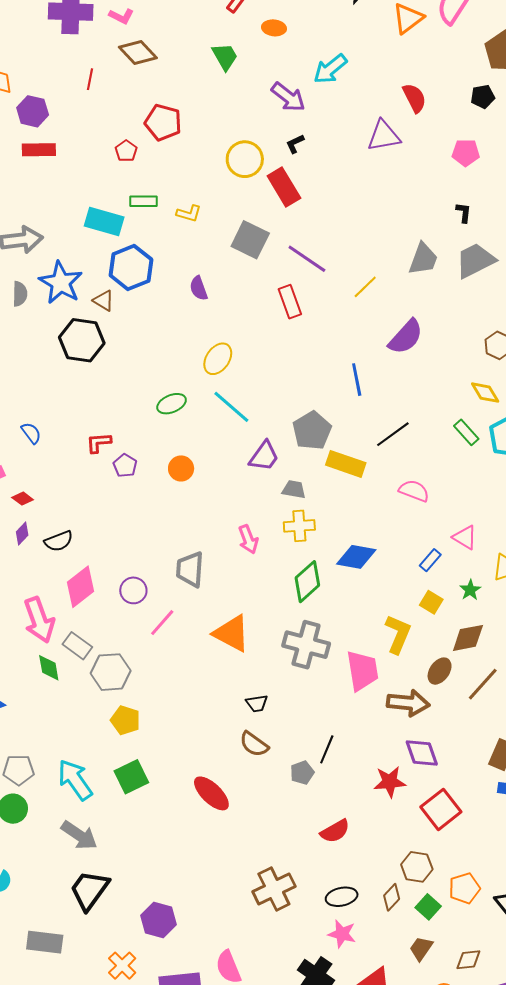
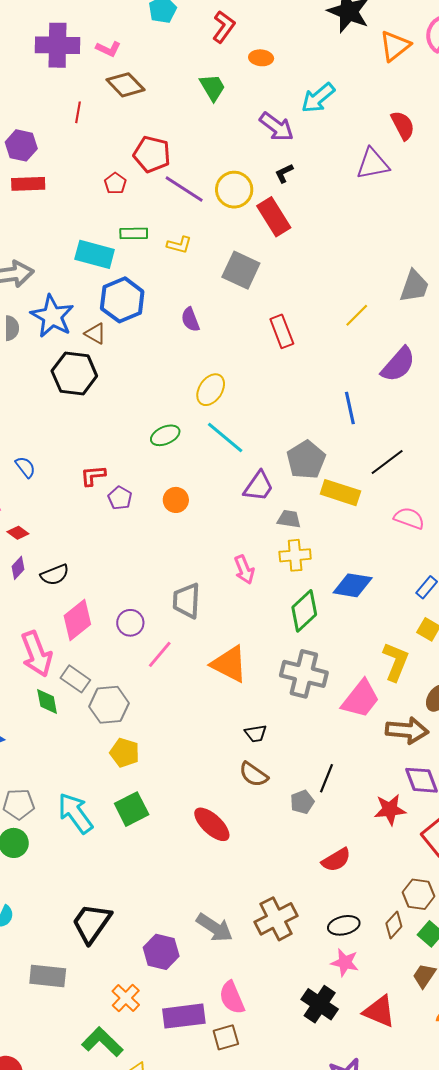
purple line: (307, 259) -> (184, 189), moved
pink trapezoid: (362, 671) -> (361, 699), turned 48
gray arrow: (79, 835) -> (214, 928), moved

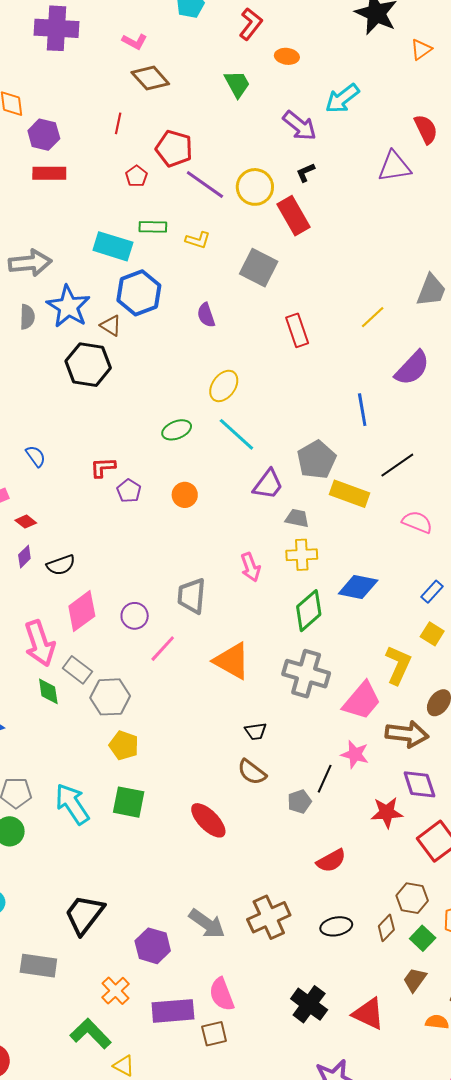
purple cross: (57, 45) -> (56, 28), moved
orange triangle: (395, 46) -> (421, 49), size x0.7
red line: (78, 112) -> (118, 123), moved
green square: (132, 809) -> (129, 802), turned 36
pink star: (345, 962) -> (355, 754), moved

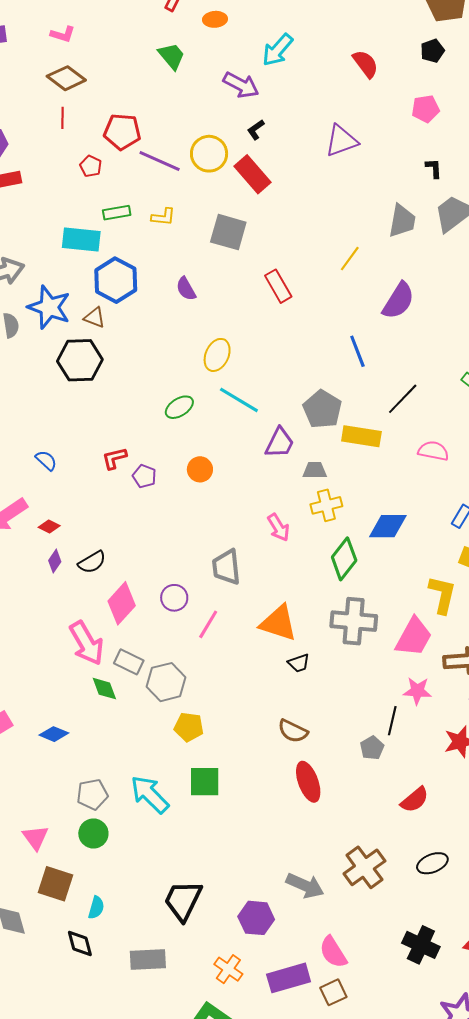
brown diamond: (150, 78) -> (66, 78), moved
purple triangle: (394, 167) -> (341, 141), moved
black trapezoid: (256, 731) -> (299, 663), moved
brown semicircle: (252, 772) -> (293, 731), moved
red ellipse: (208, 820) -> (308, 782), moved, turned 36

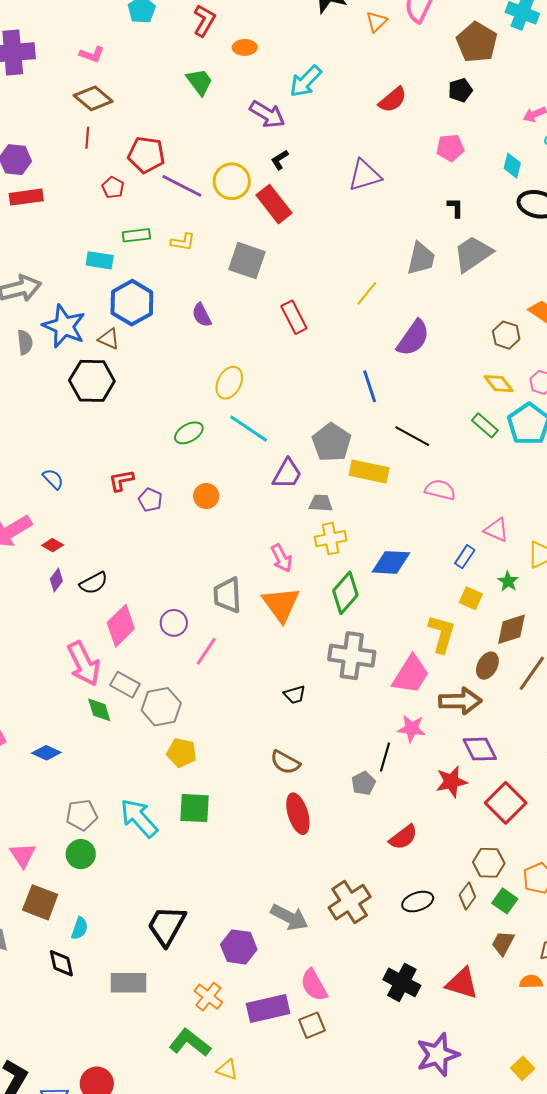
red semicircle: (365, 64) -> (393, 100), turned 84
cyan rectangle: (81, 240) -> (100, 260), size x0.7
black line: (403, 399) -> (412, 436), turned 72
orange triangle: (278, 623) -> (281, 604), moved, turned 33

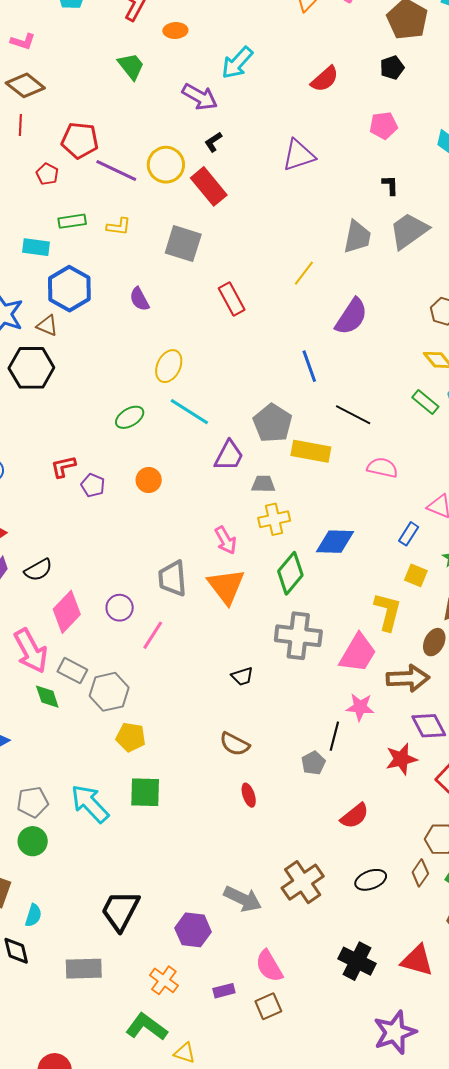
red ellipse: (298, 814) -> (249, 795), size x0.6
purple rectangle: (268, 1008) -> (224, 991), size x0.5

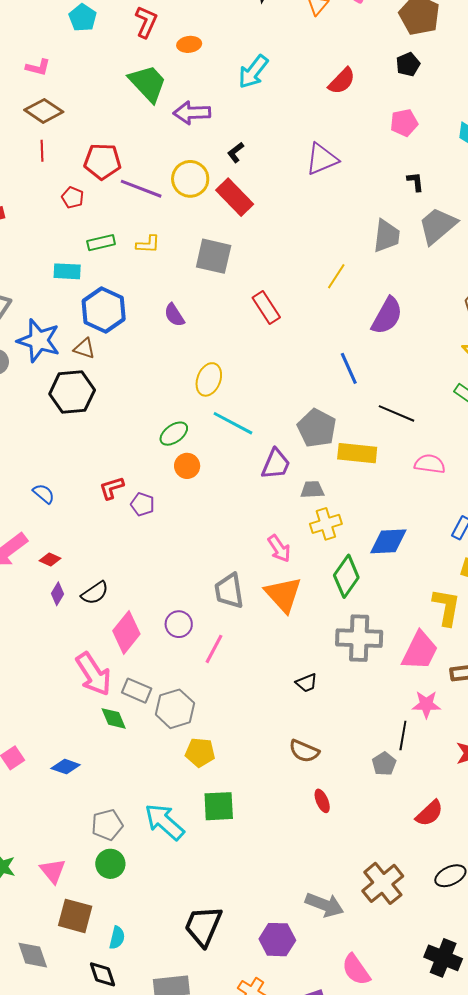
green trapezoid: (131, 66) -> (148, 83), size x1.4
purple arrow: (200, 97) -> (192, 113), moved, turned 153
orange circle: (149, 480) -> (187, 466), moved

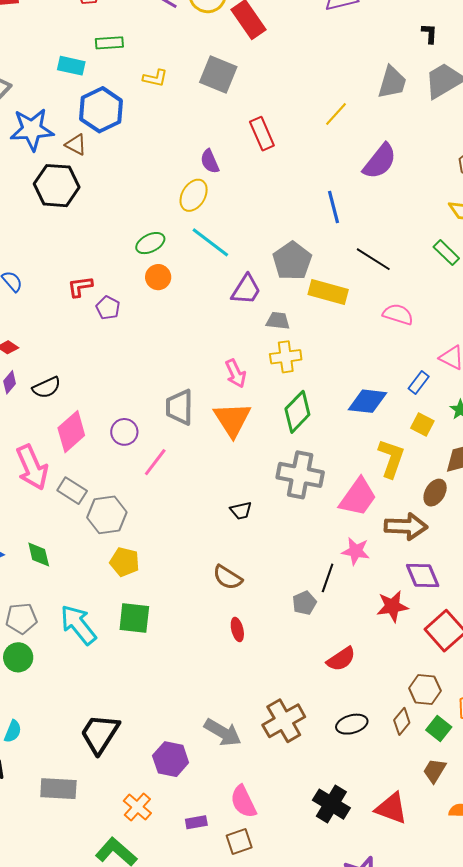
yellow L-shape: (148, 244) -> (155, 78), moved
purple semicircle: (174, 315) -> (210, 161), moved
blue star: (39, 341) -> (32, 129), turned -30
blue diamond: (388, 541) -> (367, 401), moved
green diamond: (114, 718) -> (39, 554), moved

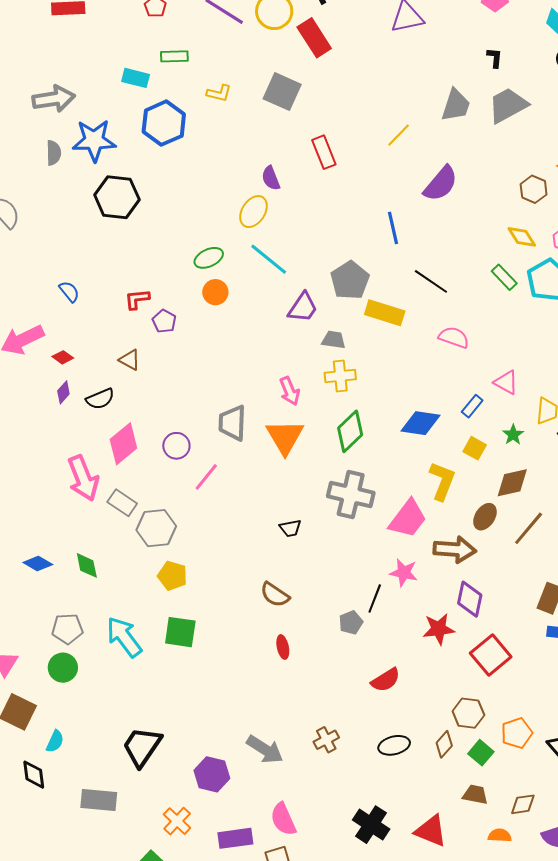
brown triangle: (76, 145) -> (130, 360), moved
purple diamond: (423, 575) -> (470, 599), turned 33
brown cross: (284, 721) -> (326, 740), size x0.6
brown trapezoid: (435, 771) -> (475, 795), turned 68
purple rectangle: (196, 822) -> (235, 838), size x1.6

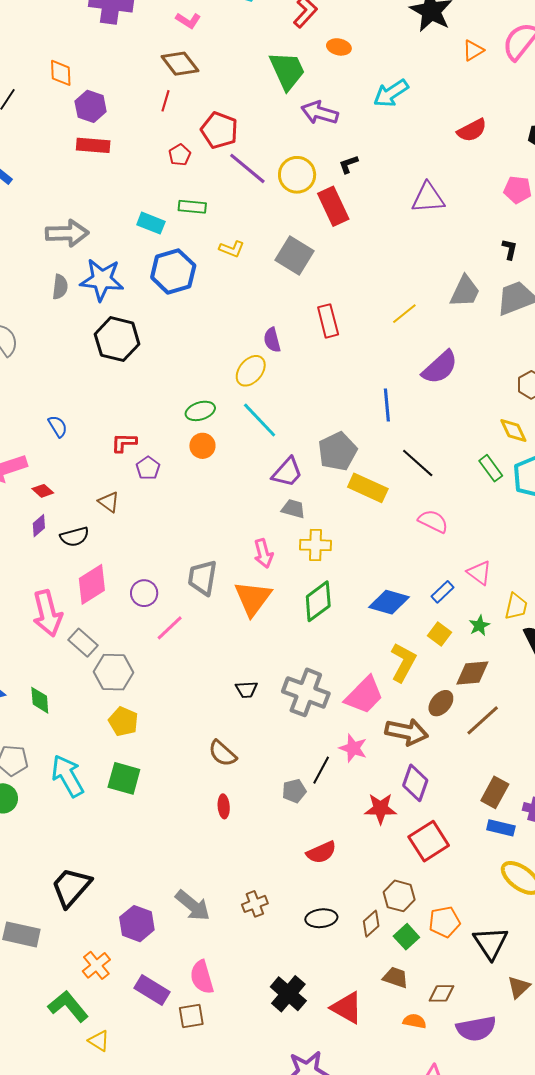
gray trapezoid: (334, 340) -> (293, 509), moved
gray cross: (351, 494) -> (306, 692), moved
purple rectangle: (235, 838) -> (152, 990), turned 32

